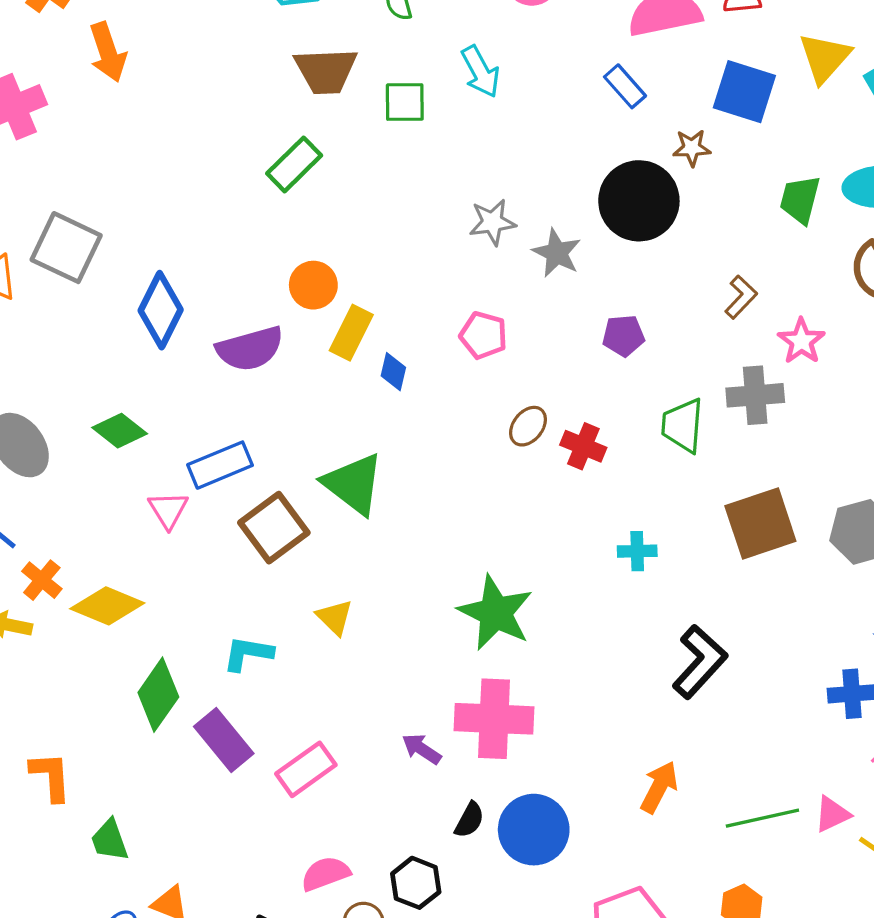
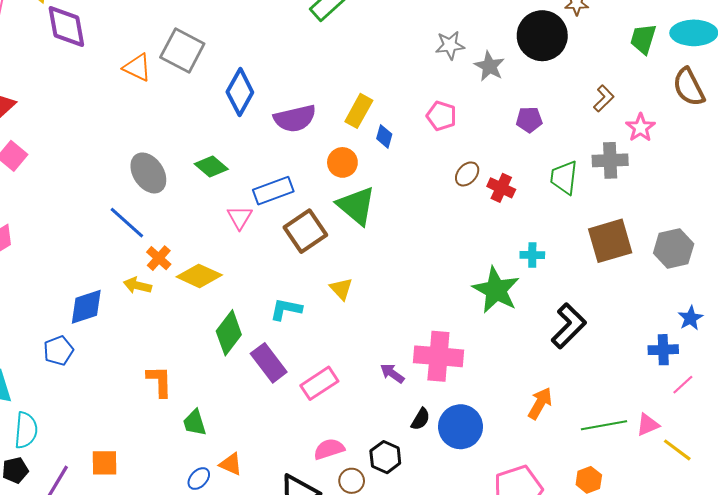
orange circle: (313, 285) -> (342, 162), moved
green star: (495, 613) -> (496, 290), moved

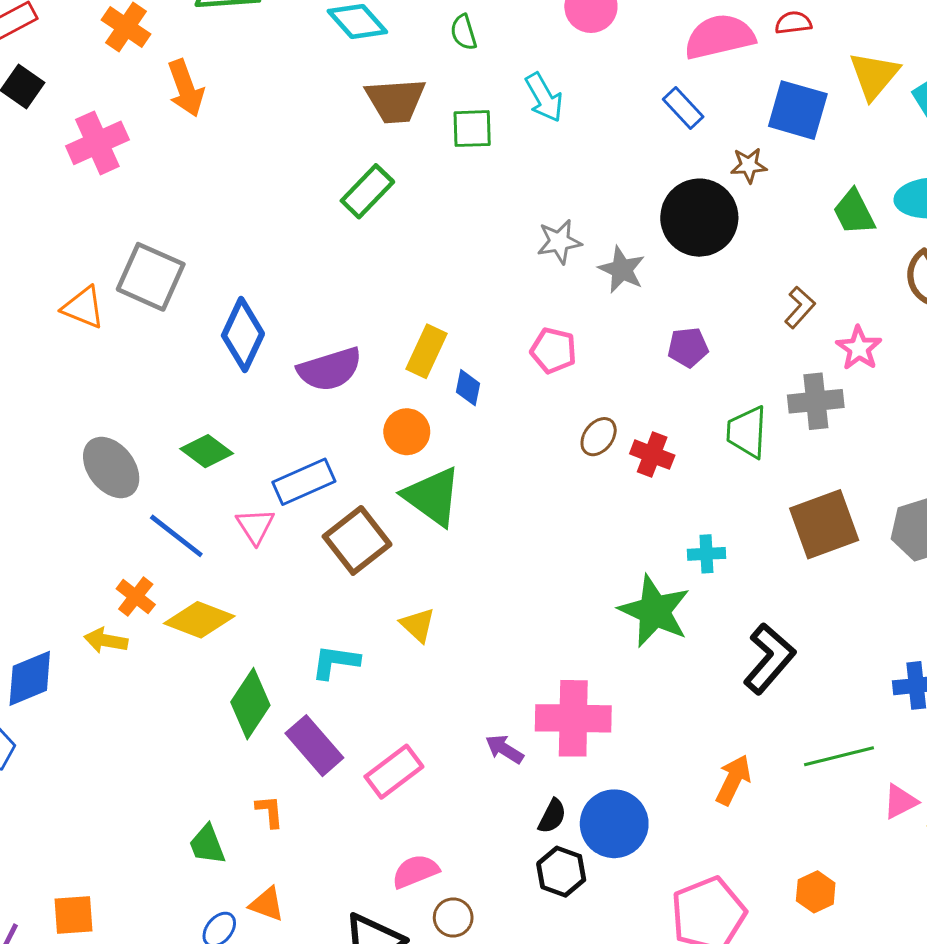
green trapezoid: (643, 39) -> (854, 212), turned -40
blue line: (127, 223) -> (176, 536), moved
orange L-shape: (159, 381) -> (270, 811), moved, size x0.7
green line: (604, 425) -> (839, 756), moved
black hexagon: (385, 457) -> (561, 872), moved

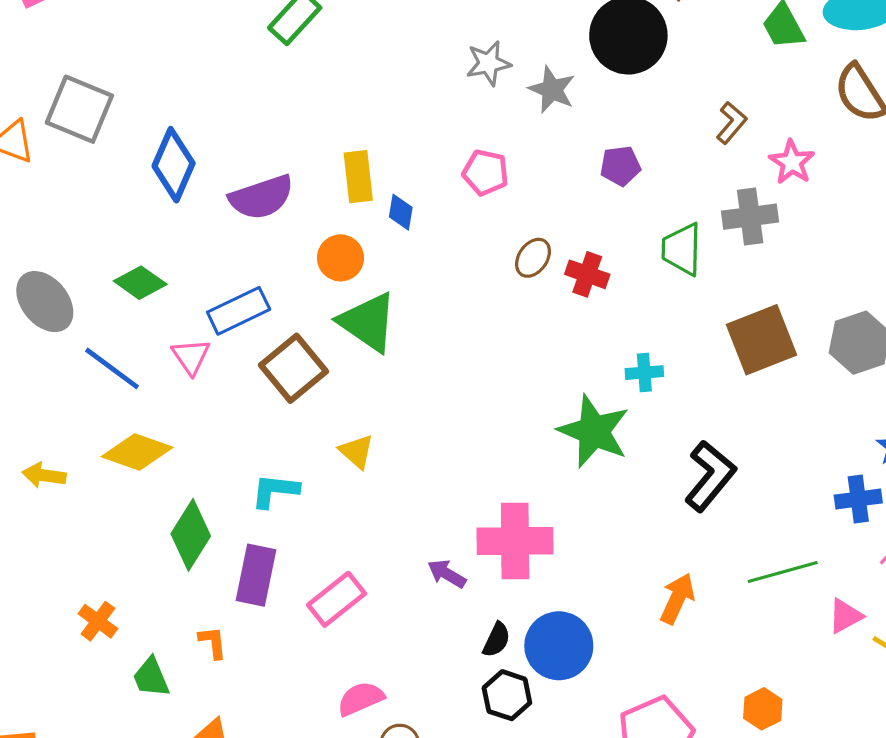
yellow rectangle: (427, 351) -> (358, 177), turned -30
orange cross: (136, 597) -> (98, 621), moved
purple rectangle: (314, 746) -> (256, 575), turned 54

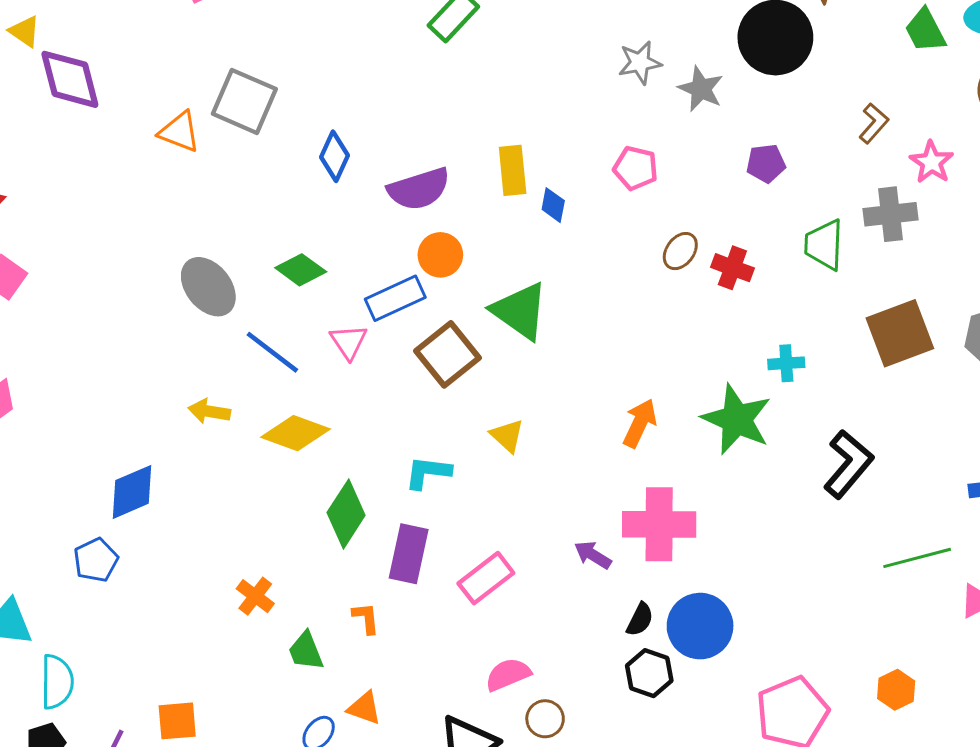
blue diamond: (174, 165) -> (334, 156), size x0.7
orange circle: (340, 258) -> (440, 255), moved
yellow arrow: (44, 475) -> (209, 411), moved
orange arrow: (677, 599) -> (640, 423), moved

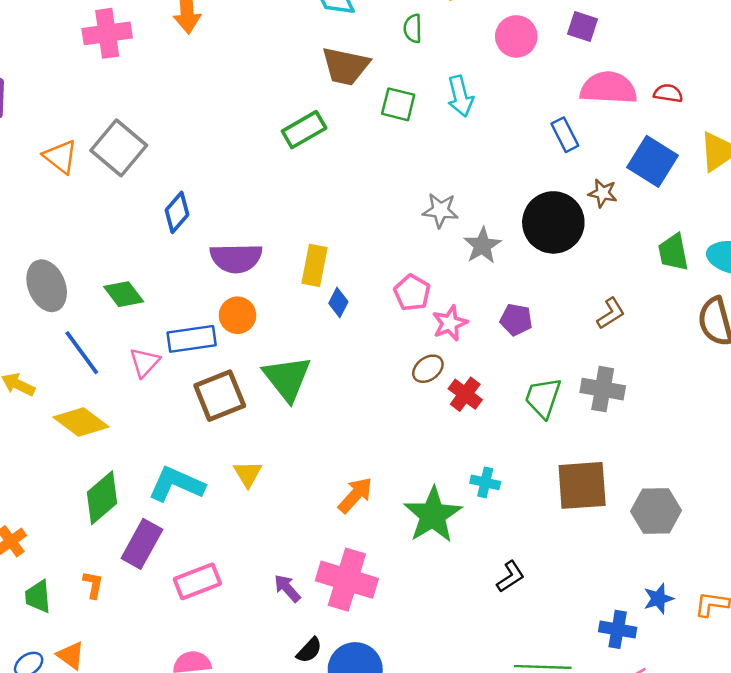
pink star: (932, 162) -> (450, 323), moved
black L-shape: (848, 464) -> (511, 577), size x0.6
cyan L-shape: (428, 472) -> (176, 484), size x1.4

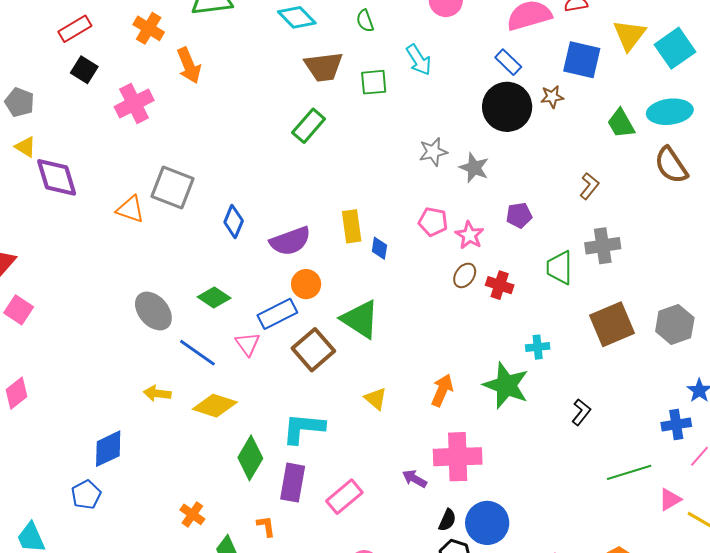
black circle: (553, 222) -> (507, 107), moved
yellow triangle: (248, 474) -> (376, 399), moved

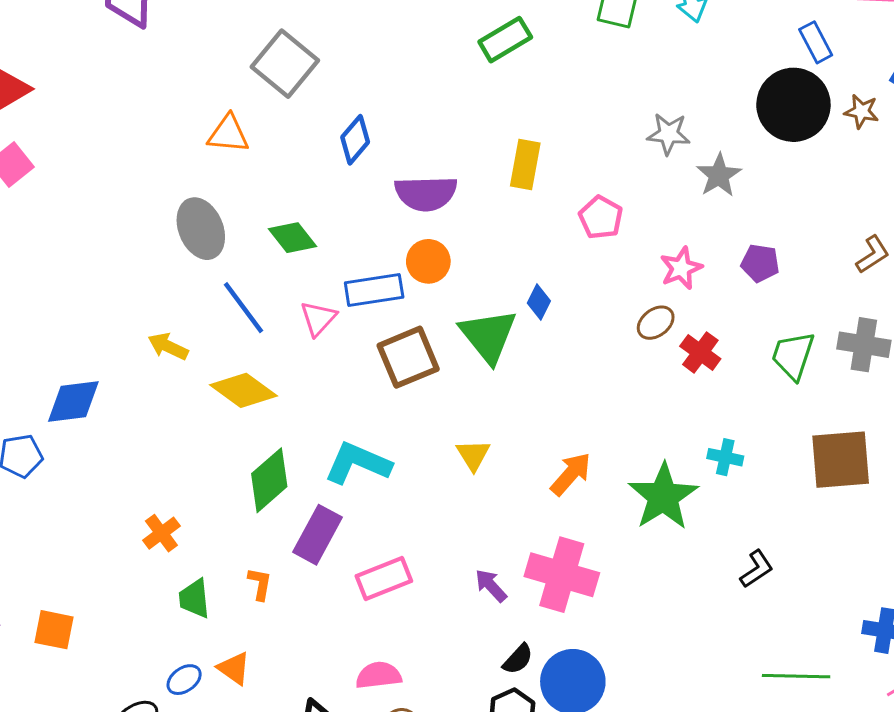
orange triangle: (130, 209) -> (228, 134), moved, turned -32
pink pentagon: (433, 222) -> (601, 217), moved
yellow rectangle: (352, 226) -> (525, 165), moved
blue diamond: (379, 248) -> (539, 302), moved

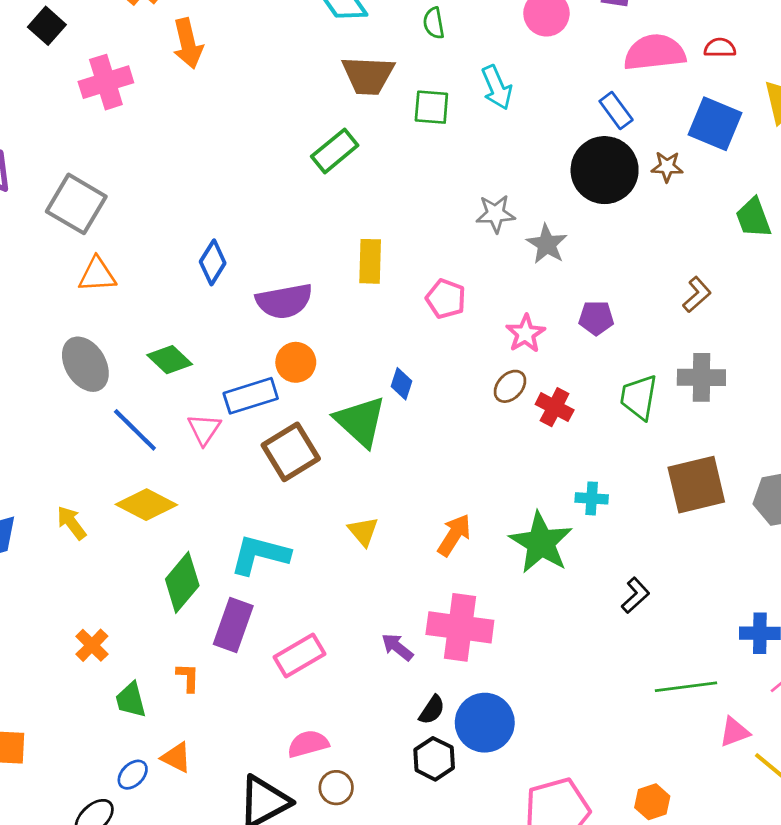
gray square: (285, 64) -> (76, 204), moved
yellow arrow: (168, 346) -> (71, 523), moved, turned 36

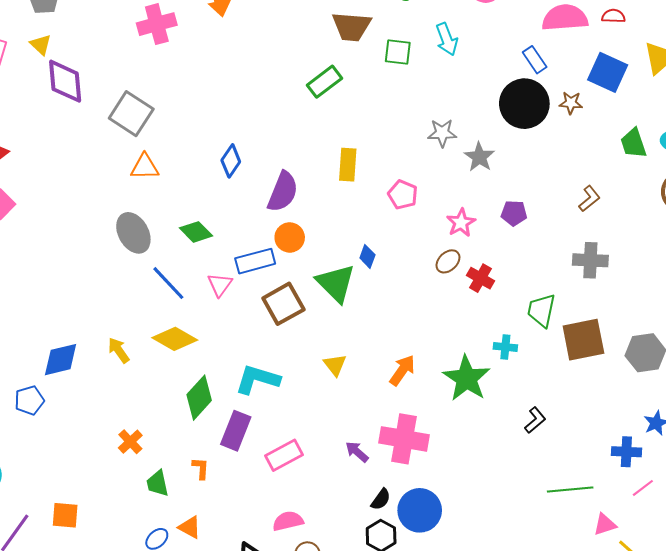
purple semicircle: (284, 301) -> (283, 192), turned -60
green trapezoid: (639, 397) -> (541, 310), moved

